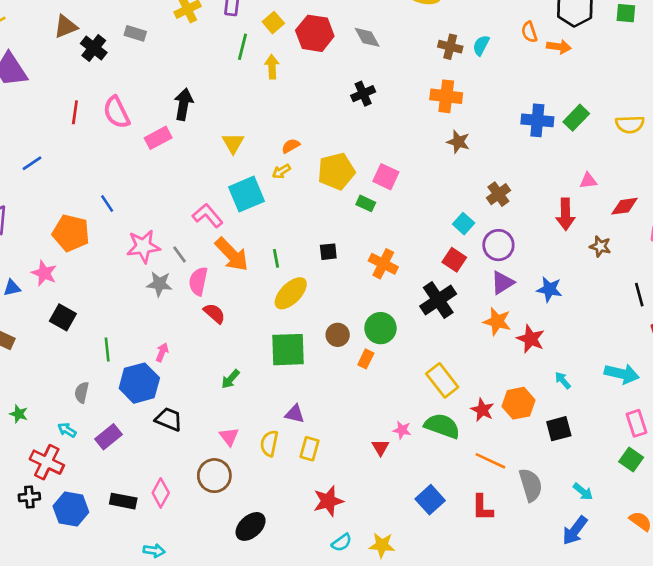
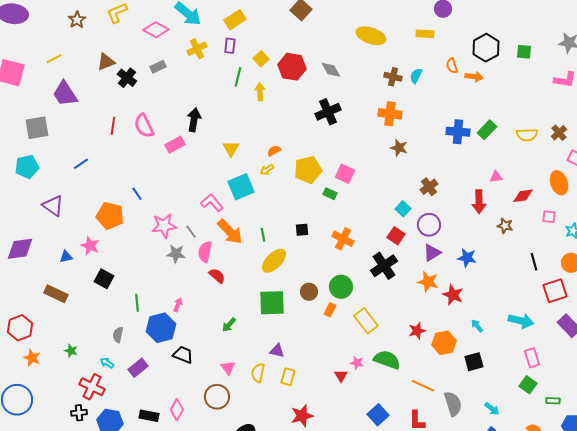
gray rectangle: (135, 33) -> (158, 67), turned -42
black cross: (363, 94) -> (328, 112), size x1.4
yellow rectangle: (442, 380) -> (366, 321), moved
red star: (482, 410) -> (417, 331), moved, turned 30

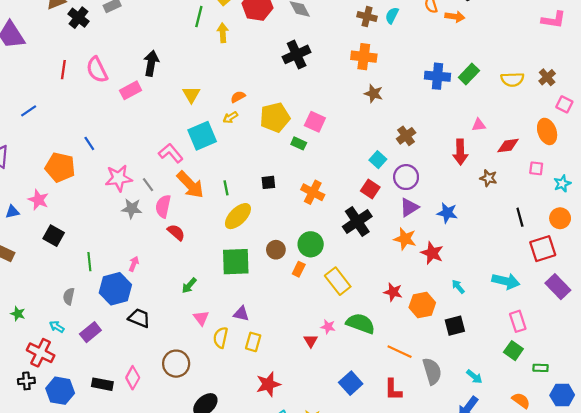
red star: (417, 331) -> (393, 292), turned 30
pink triangle: (228, 368) -> (201, 318), moved

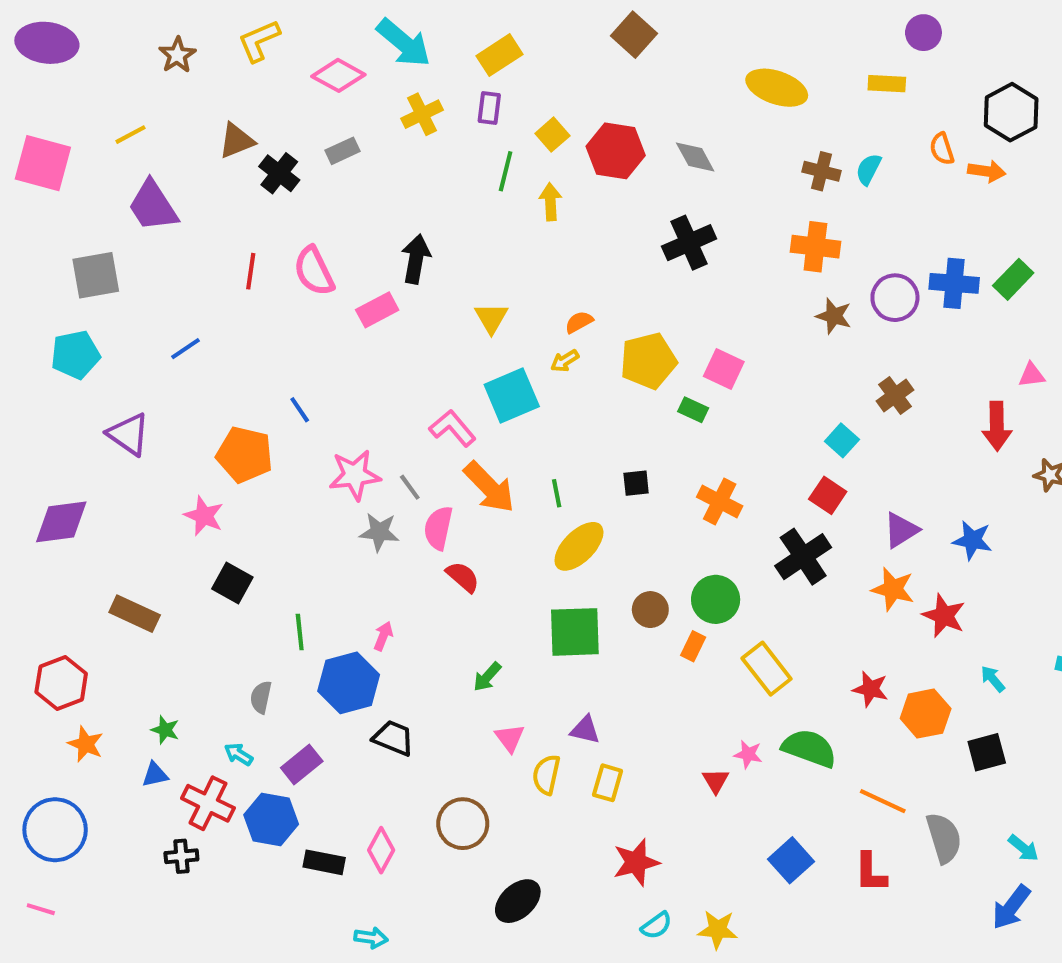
purple circle: (406, 177) -> (895, 298), moved
blue triangle: (12, 212) -> (155, 775), moved
blue hexagon: (60, 391) -> (271, 820), moved

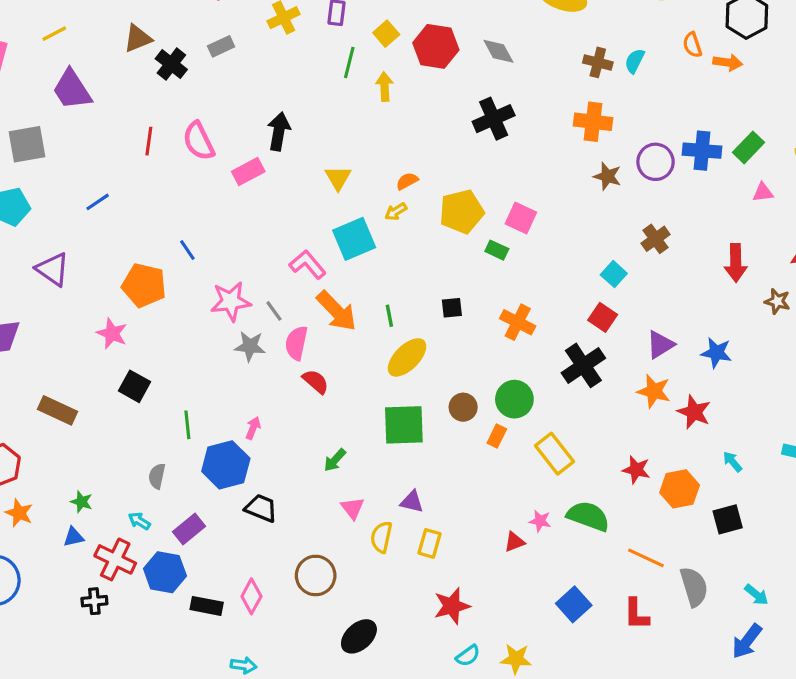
pink triangle: (1032, 375) -> (763, 192), moved
red triangle: (716, 781) -> (514, 542), turned 40

